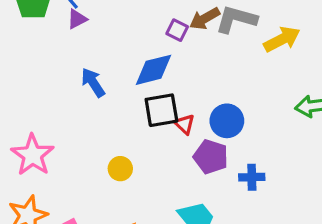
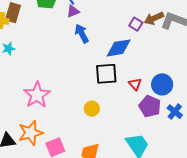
blue arrow: (93, 82) -> (82, 33), moved
black square: (161, 110) -> (106, 74), moved
blue cross: (252, 177) -> (175, 112), moved, turned 35

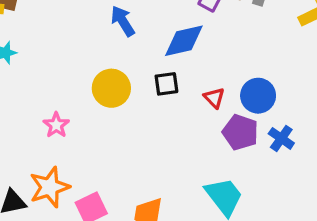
black square: (106, 74) -> (166, 84), size x0.7
pink star: (37, 95) -> (56, 125), size x0.6
yellow circle: (92, 109) -> (111, 88), moved, size x1.5

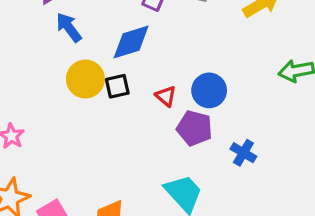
yellow circle: (111, 88) -> (85, 79), moved
blue cross: (281, 138) -> (243, 153), moved

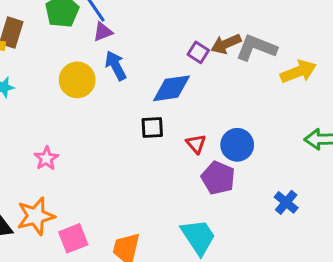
yellow circle: (85, 79) -> (77, 80), moved
blue cross: (243, 153) -> (286, 202), moved

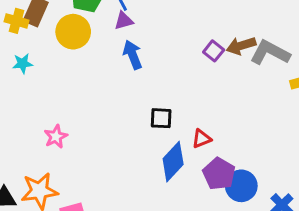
yellow circle: (77, 80) -> (73, 32), moved
blue diamond: (171, 88) -> (173, 162), moved, turned -45
red triangle: (196, 144) -> (202, 139), turned 42
blue circle: (237, 145) -> (241, 186), moved

